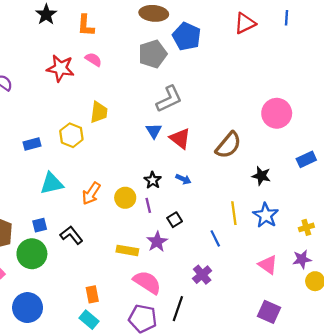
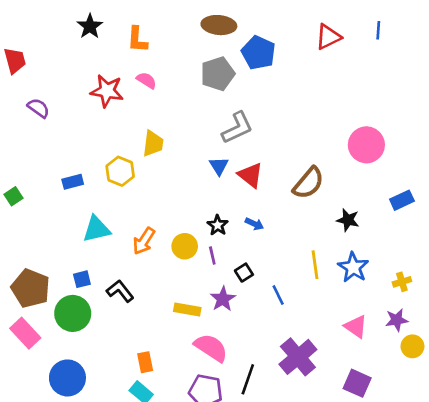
blue line: (215, 238) -> (278, 295), moved
purple cross: (202, 275) -> (298, 357), moved, size x1.6

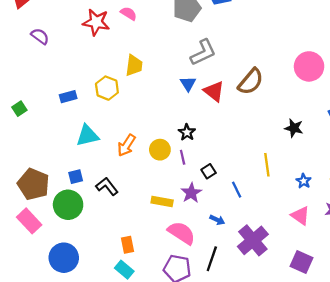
brown semicircle: (308, 183) -> (251, 82), moved
blue arrow: (254, 224) -> (217, 220), moved
blue star: (353, 267) -> (304, 181), moved, size x0.6

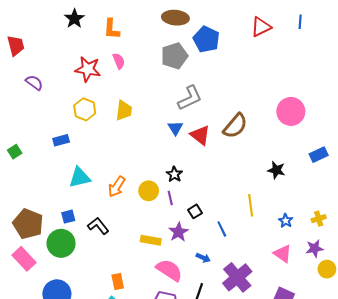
pink semicircle: (129, 14) -> (119, 61), turned 35
yellow hexagon: (107, 88) -> (85, 109), moved

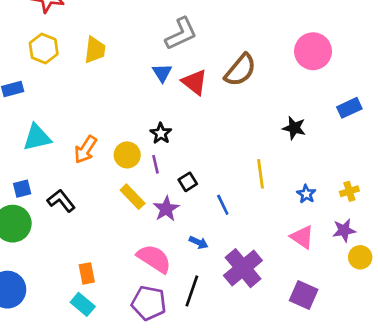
yellow rectangle: (151, 240) -> (133, 197), moved, turned 36

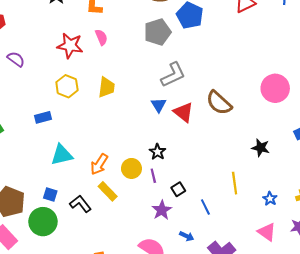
brown semicircle: (240, 70) -> (219, 103), turned 92
blue square: (22, 189) -> (50, 194), turned 32
yellow rectangle: (133, 197) -> (108, 191), moved

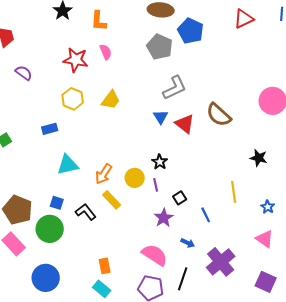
gray pentagon: (158, 32) -> (160, 47), turned -30
yellow trapezoid: (106, 87) -> (111, 100), turned 30

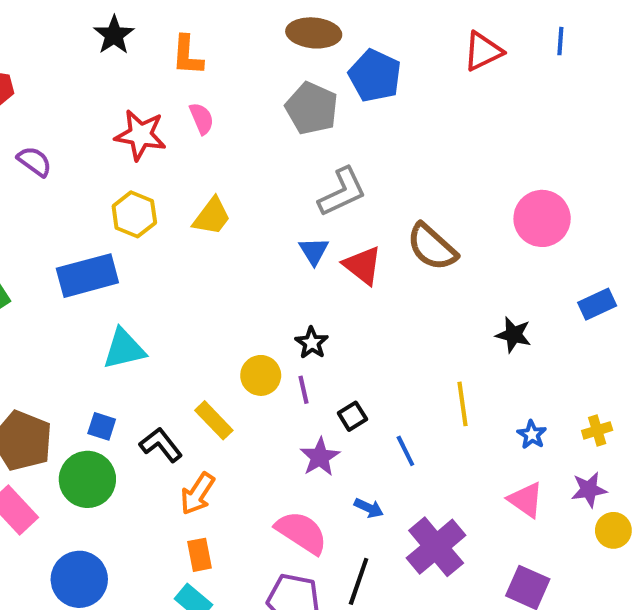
blue rectangle: (50, 129) -> (87, 276), size x1.8
orange arrow: (104, 174) -> (198, 494), moved

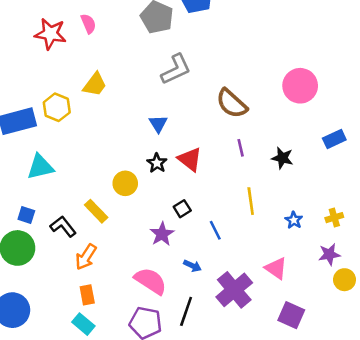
yellow hexagon: (134, 214) -> (57, 107), moved
blue triangle: (314, 251) -> (158, 124), moved
red triangle: (363, 265) -> (190, 159), moved
purple line: (304, 390) -> (241, 148), moved
pink triangle: (526, 500) -> (276, 268), moved

